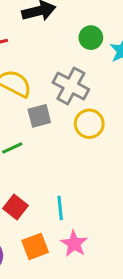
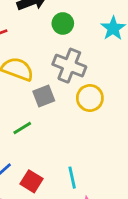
green circle: (91, 38) -> (63, 23), moved

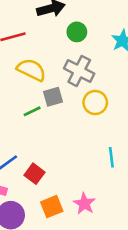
green line: (22, 128) -> (32, 111), moved
cyan line: (72, 178) -> (111, 157), moved

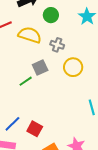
yellow semicircle: (31, 70) -> (30, 35), moved
gray cross: (79, 71) -> (57, 45), size x0.6

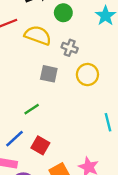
gray square: (40, 68) -> (49, 74), turned 35
green line: (26, 81) -> (32, 109), moved

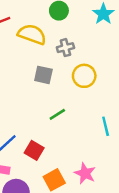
gray cross: (70, 48) -> (65, 48), turned -35
green line: (32, 109) -> (57, 114), moved

